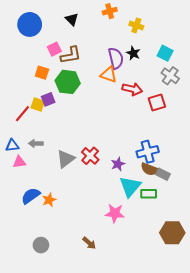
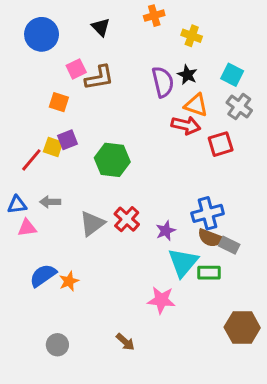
orange triangle: (109, 75) -> (196, 105), moved
green hexagon: (68, 82) -> (112, 160), moved

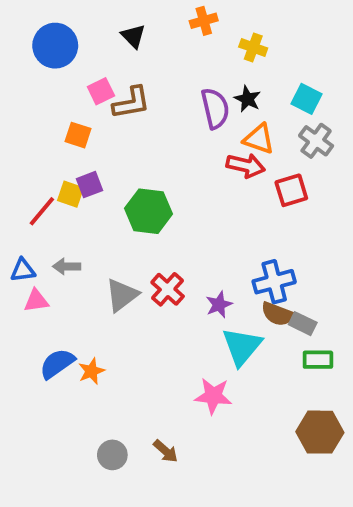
green rectangle: (209, 273) -> (318, 360), moved
gray circle: (57, 345) -> (112, 455), moved

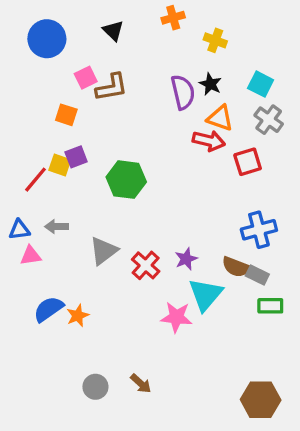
blue cross: (274, 282) -> (259, 230), moved
red cross: (168, 289) -> (146, 265), moved
pink star: (213, 396) -> (176, 317), moved
brown hexagon: (320, 432) -> (261, 400), moved

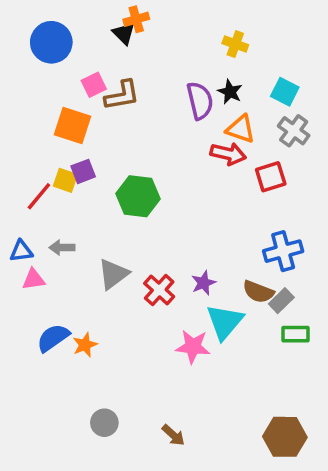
orange cross: (173, 18) -> (136, 19), moved
orange square: (66, 115) -> (73, 125), size x1.5
gray rectangle: (257, 275) -> (281, 301), turned -70
brown arrow: (141, 384) -> (173, 435), moved

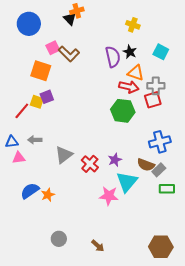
brown L-shape: (122, 95) -> (69, 54), turned 55
gray cross: (294, 131) -> (156, 86), moved, turned -36
green hexagon: (138, 196) -> (123, 111), moved

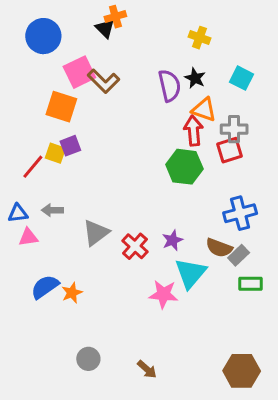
pink square: (53, 48) -> (79, 72), size x1.5
red arrow: (129, 87) -> (194, 131), turned -108

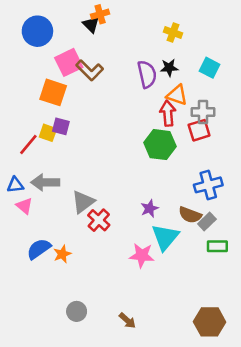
black star: (195, 78) -> (169, 68), turned -30
purple square: (70, 146) -> (61, 126), turned 36
gray arrow: (52, 210) -> (45, 182), size x1.5
pink triangle: (28, 237) -> (24, 206), turned 48
red cross: (135, 246) -> (99, 220), moved

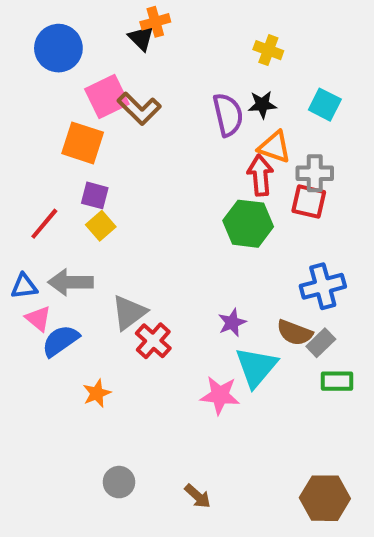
red square: (199, 130) -> (309, 201), turned 30
yellow square: (48, 133) -> (101, 226), moved, turned 30
blue semicircle: (39, 249) -> (60, 341), moved

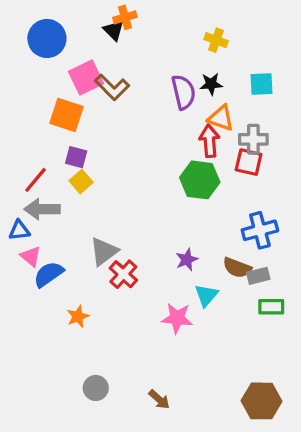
cyan square: (325, 105) -> (262, 84), turned -30
gray arrow: (71, 282) -> (42, 209), moved
gray rectangle: (321, 343) -> (258, 276), turned 30
cyan triangle: (256, 367) -> (206, 295), size x0.7

